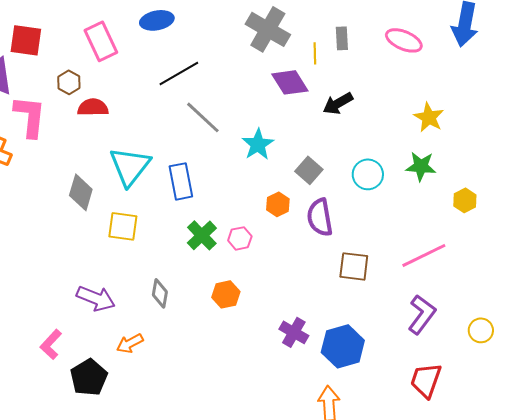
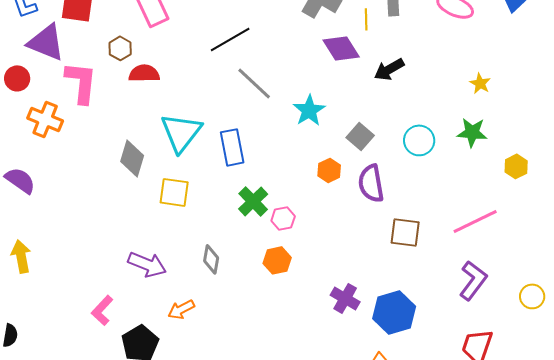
yellow star: (429, 117) -> (480, 83), size x0.7
pink hexagon: (240, 238) -> (283, 218), moved

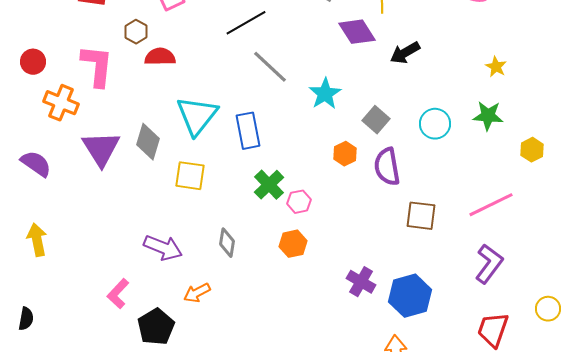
purple triangle: (46, 42) -> (101, 149), moved, turned 36
yellow circle: (532, 296) -> (548, 309), moved

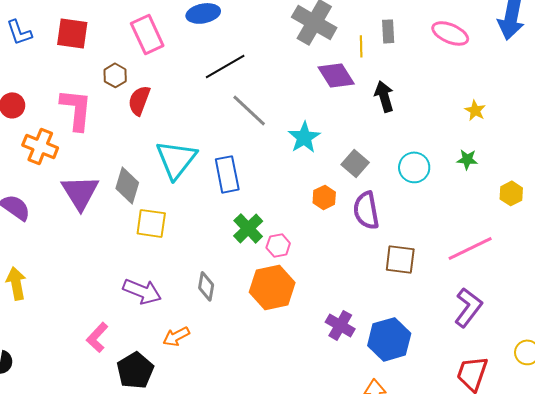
black arrow: (405, 53) -> (384, 96), turned 104
red semicircle: (160, 57) -> (139, 100), turned -68
green star: (488, 116) -> (467, 159), size x0.7
yellow square: (190, 176) -> (151, 223), moved
orange hexagon: (293, 244) -> (272, 287), size x1.6

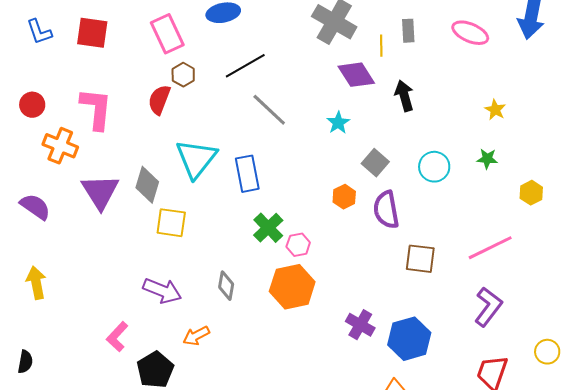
brown hexagon: (115, 75) -> (183, 75), moved
cyan star: (304, 137) -> (338, 123), moved, size x0.7

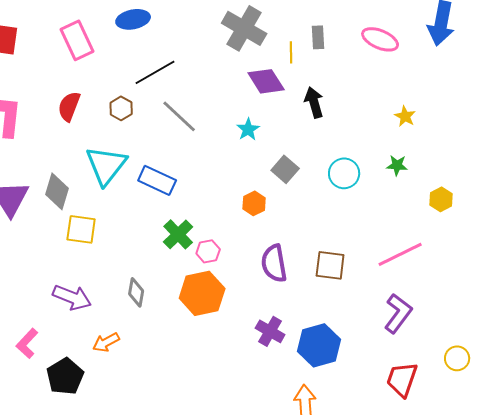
brown hexagon: (183, 75) -> (121, 108), moved
blue rectangle: (247, 174) -> (157, 180), turned -54
purple semicircle: (386, 210) -> (274, 263), moved

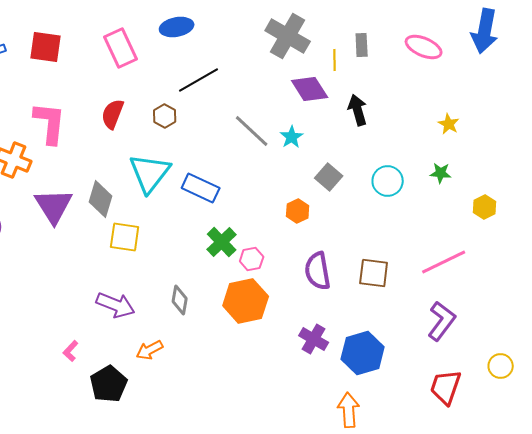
gray line: (179, 116) -> (252, 131), moved
pink L-shape: (27, 343) -> (71, 351), size x0.7

